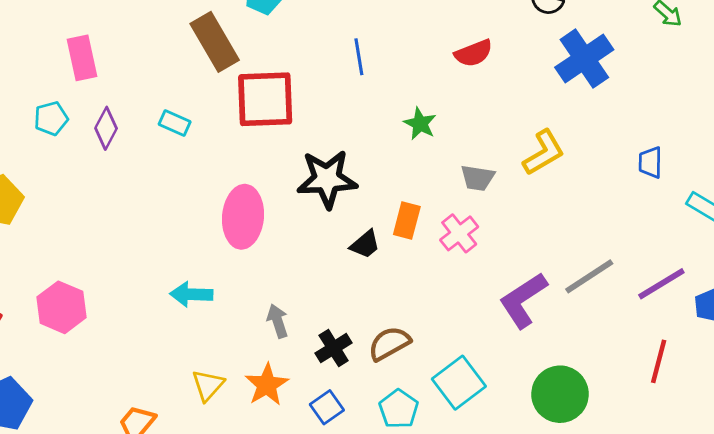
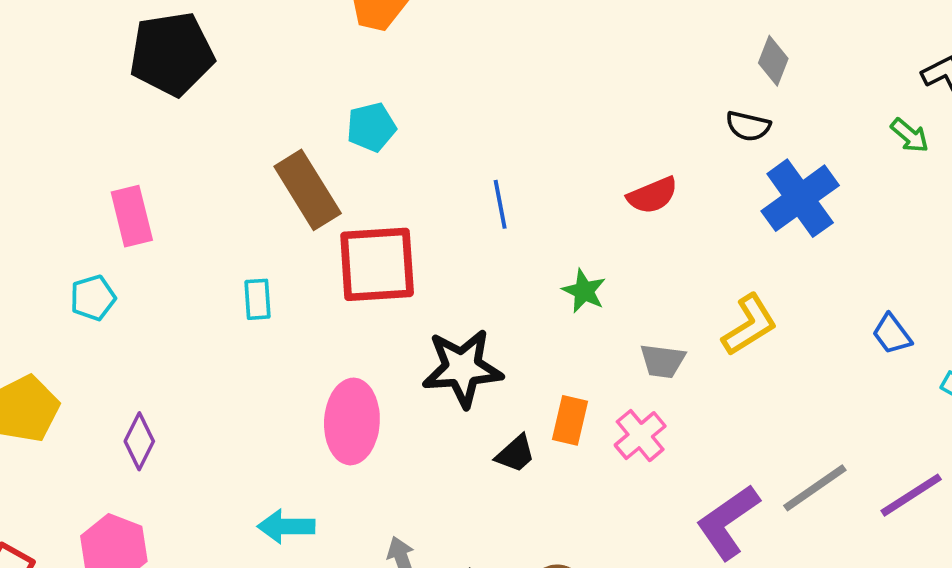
cyan rectangle: (175, 123) -> (257, 299), turned 64
purple diamond: (106, 128) -> (139, 441), moved
blue trapezoid: (650, 162) -> (892, 334), turned -36

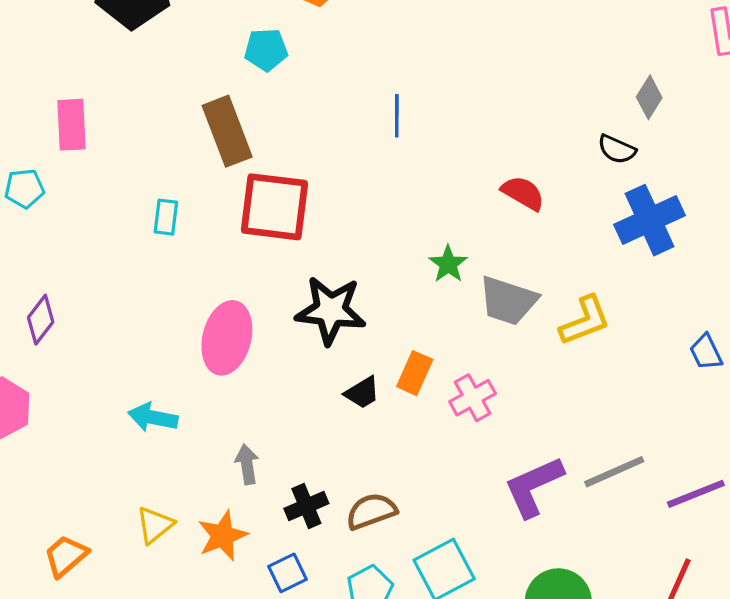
cyan pentagon: (371, 127) -> (266, 50), moved
red semicircle: (652, 195) -> (523, 193), turned -138
blue line: (500, 204) -> (397, 116), moved
gray trapezoid: (663, 361) -> (508, 301), moved, size x1.5

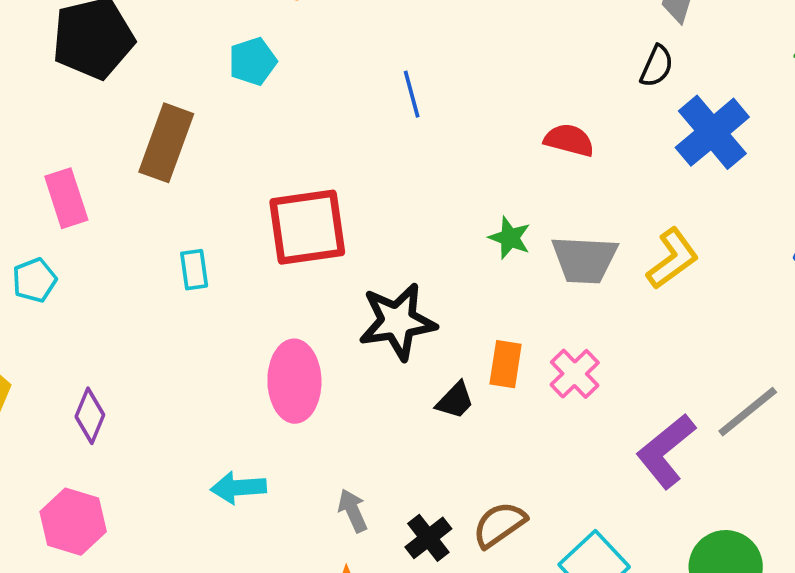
brown rectangle: (227, 131) -> (166, 143), moved, turned 56
black semicircle: (617, 149) -> (657, 66), turned -75

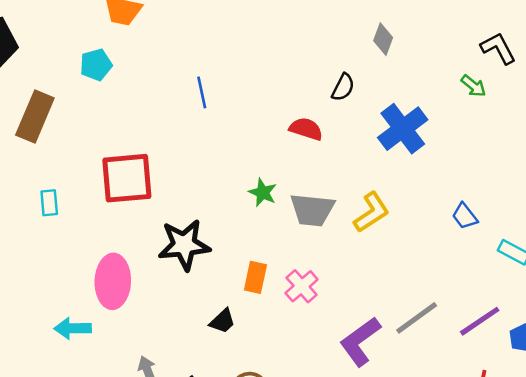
black semicircle: (657, 66) -> (343, 87), moved
black trapezoid: (455, 400) -> (222, 321), moved
cyan arrow: (238, 488) -> (73, 328), moved

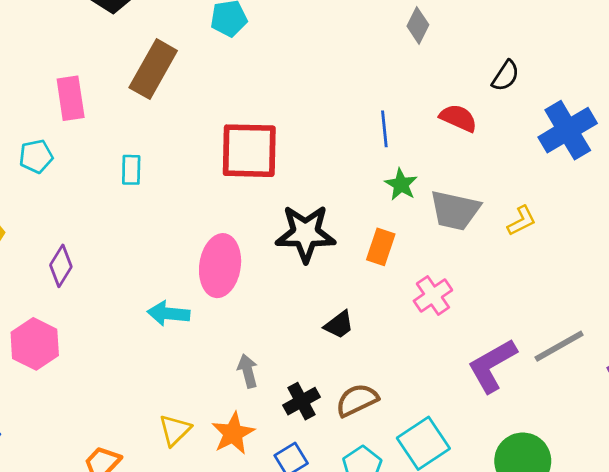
gray diamond: (383, 39) -> (418, 25), moved
blue line: (202, 92) -> (384, 129), moved
cyan rectangle: (49, 203) -> (131, 170), moved
yellow L-shape: (371, 212) -> (522, 221), size x0.7
orange rectangle: (255, 277) -> (381, 247), moved

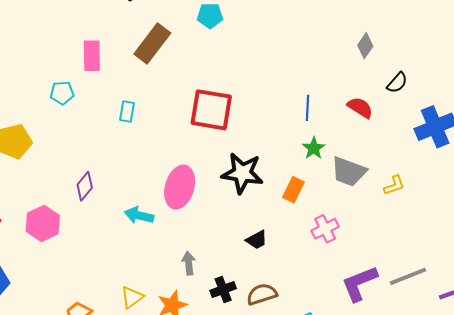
gray diamond: (418, 25) -> (365, 46), moved
purple diamond: (61, 266) -> (85, 186), moved

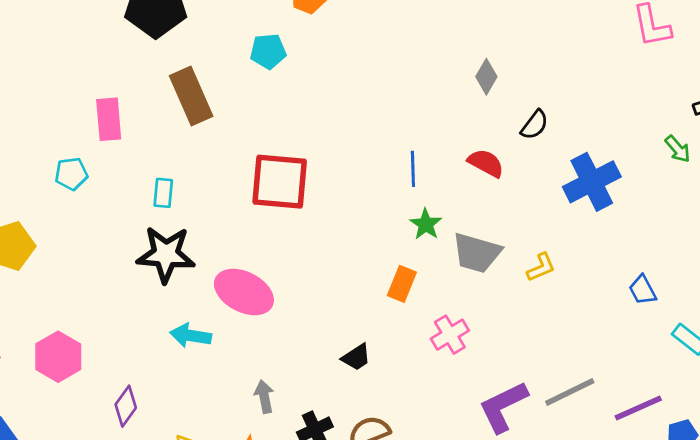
brown rectangle: (152, 44) -> (191, 96), turned -57
black star: (242, 173) -> (166, 254), moved
purple diamond: (85, 186) -> (126, 406), moved
pink ellipse: (180, 187) -> (244, 292), turned -75

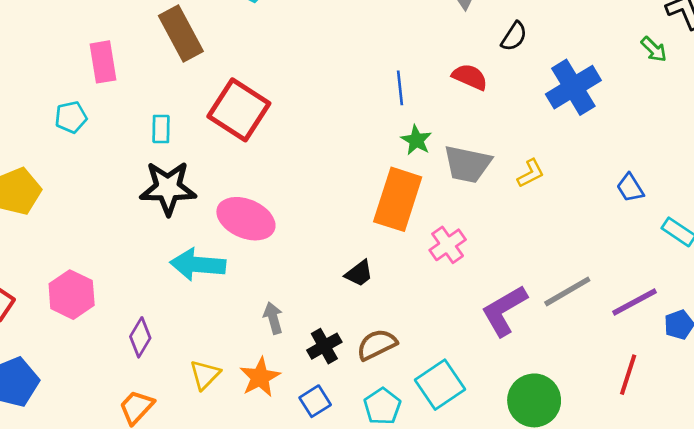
red square: (280, 182) -> (239, 110), moved, turned 32
orange rectangle: (402, 284) -> (398, 199), size x1.8
cyan arrow: (191, 336) -> (198, 265), size x1.4

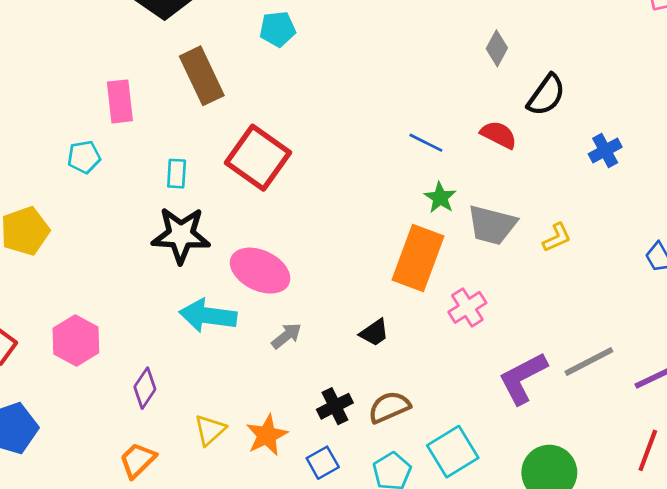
black semicircle: (514, 36) -> (546, 95), size x1.4
blue cross: (573, 87) -> (605, 151), size x0.6
blue line: (400, 88) -> (426, 143), turned -60
gray arrow: (273, 318) -> (286, 336), moved, turned 64

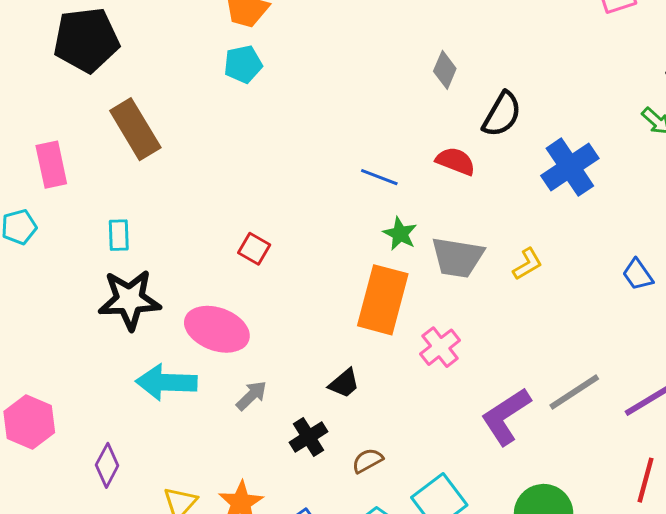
cyan pentagon: (278, 29) -> (243, 64), moved
blue cross: (605, 151) -> (570, 167), size x1.6
red square: (258, 158) -> (254, 249), moved, size x0.5
black cross: (335, 406) -> (308, 437), moved
brown semicircle: (389, 407) -> (367, 461), size x0.7

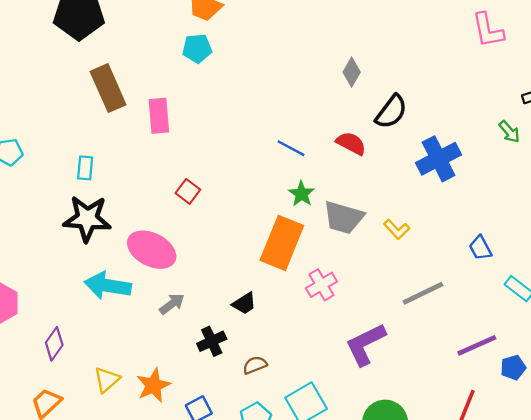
pink rectangle: (51, 165) -> (159, 116), moved
yellow L-shape: (528, 264) -> (397, 229), turned 70
gray line: (574, 392) -> (423, 293), moved

